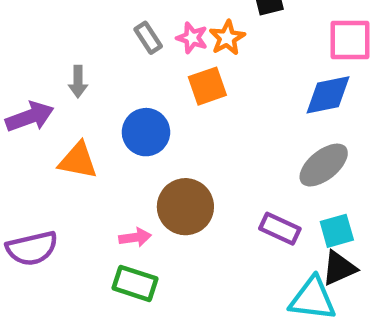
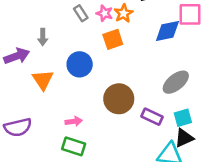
blue diamond: (328, 95) -> (167, 31), moved
orange triangle: (78, 161) -> (43, 80), turned 45
brown circle: (185, 207) -> (119, 99), moved

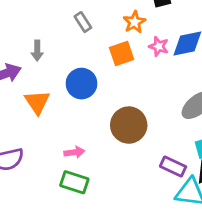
pink star: (105, 13) -> (159, 46), moved
purple rectangle: (152, 117) -> (173, 167), moved

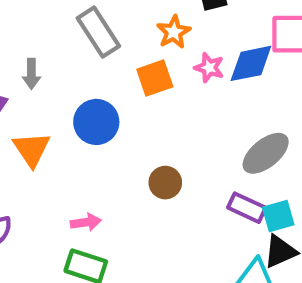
gray rectangle: (83, 22) -> (98, 32), size x1.6
brown circle: (129, 125) -> (165, 183), size x0.6
purple rectangle: (173, 167) -> (247, 208), moved

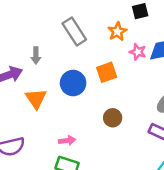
orange square: (155, 78) -> (107, 72), moved

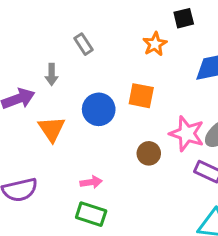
gray rectangle: (74, 32) -> (83, 44), moved, size x0.6
pink star: (138, 52) -> (187, 134), moved, size x1.6
orange square: (107, 72) -> (141, 96), turned 30

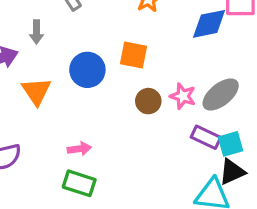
pink star: (187, 134) -> (183, 96), size x0.7
brown circle: (149, 153) -> (148, 101), moved

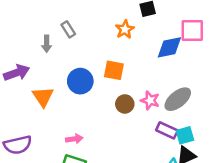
gray arrow: (36, 32) -> (47, 44), moved

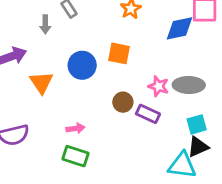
gray ellipse: (178, 99) -> (189, 85), turned 40
brown circle: (125, 104) -> (123, 102), moved
purple rectangle: (167, 130) -> (148, 114), moved

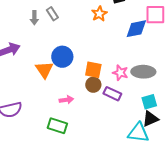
gray arrow: (45, 24) -> (34, 18), moved
orange square: (119, 53) -> (93, 70), moved
orange triangle: (41, 82) -> (44, 70), moved
pink arrow: (76, 128) -> (66, 100), moved

